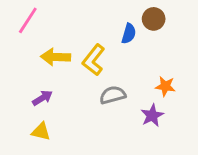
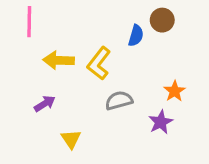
pink line: (28, 20) -> (29, 22), turned -32
orange star: (165, 86) -> (175, 91), turned 30
yellow triangle: (41, 132) -> (71, 139), moved, turned 42

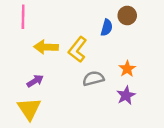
orange star: (175, 91) -> (127, 69), moved
yellow triangle: (71, 139) -> (29, 109), moved, size x1.5

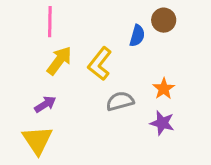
pink line: (23, 17) -> (50, 22), moved
yellow arrow: (46, 47) -> (59, 61), turned 125
purple star: (126, 95) -> (162, 123), turned -30

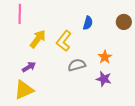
brown circle: (164, 20) -> (124, 22), moved
pink line: (50, 22) -> (20, 14), moved
yellow triangle: (37, 140) -> (24, 90), turned 40

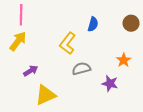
yellow arrow: (38, 39) -> (18, 41), moved
orange star: (105, 57) -> (124, 60), moved
yellow triangle: (24, 90) -> (45, 95), moved

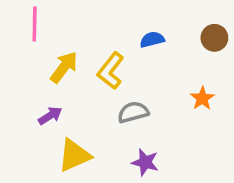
blue semicircle: (93, 24) -> (152, 40), turned -120
yellow arrow: (18, 41) -> (64, 67), moved
purple star: (110, 83) -> (145, 162), moved

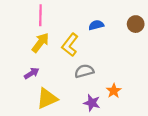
pink line: (35, 24) -> (40, 15), moved
orange star: (202, 98) -> (114, 91), moved

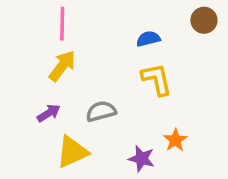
brown circle: (136, 24) -> (204, 20), moved
yellow L-shape: (70, 45) -> (157, 79), moved, turned 130
gray semicircle: (84, 71) -> (101, 111), moved

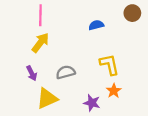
yellow L-shape: (157, 79) -> (109, 65), moved
purple arrow: (49, 113) -> (32, 73), turned 96

